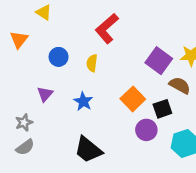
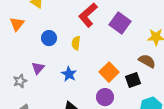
purple square: (159, 61) -> (120, 23), moved
gray star: (24, 122) -> (20, 81), moved
purple circle: (146, 130) -> (105, 97), moved

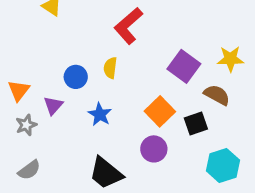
purple square: (120, 23) -> (184, 66), moved
orange triangle: (17, 24) -> (19, 90), moved
blue circle: (49, 38) -> (76, 77), moved

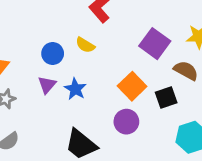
yellow semicircle: (110, 68) -> (85, 45), turned -66
purple triangle: (53, 105) -> (47, 85), moved

